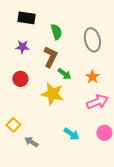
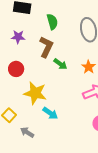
yellow star: (52, 94) -> (35, 93), moved
cyan arrow: (71, 134) -> (50, 113), moved

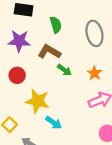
purple star: (18, 37) -> (19, 41), size x1.5
brown L-shape: (46, 47) -> (49, 52), turned -85

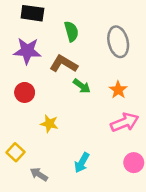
yellow star: (38, 101) -> (49, 124), size x0.6
cyan arrow: (54, 123) -> (82, 163), moved, turned 84

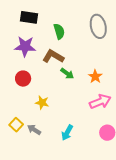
gray ellipse: (118, 42) -> (98, 26), moved
gray arrow: (39, 174) -> (34, 130), moved

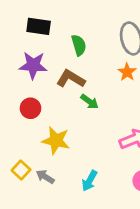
orange star: (95, 77) -> (127, 72), moved
yellow star: (42, 103) -> (56, 140), size x1.5

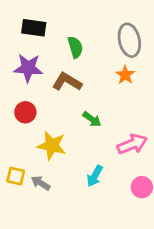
green arrow: (90, 102) -> (92, 119), moved
yellow square: (21, 170) -> (16, 176), turned -30
cyan arrow: (90, 181) -> (95, 176), moved

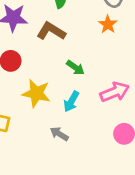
cyan arrow: (95, 176) -> (71, 101), moved
gray arrow: (41, 183) -> (59, 134), moved

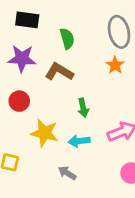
green arrow: (75, 68) -> (83, 108), turned 42
cyan arrow: (71, 101) -> (79, 141), turned 54

